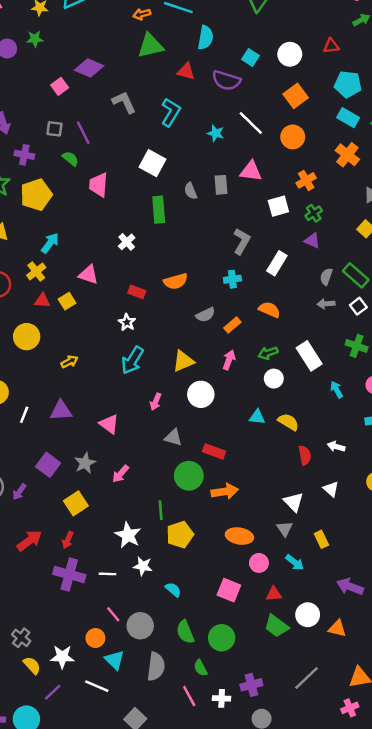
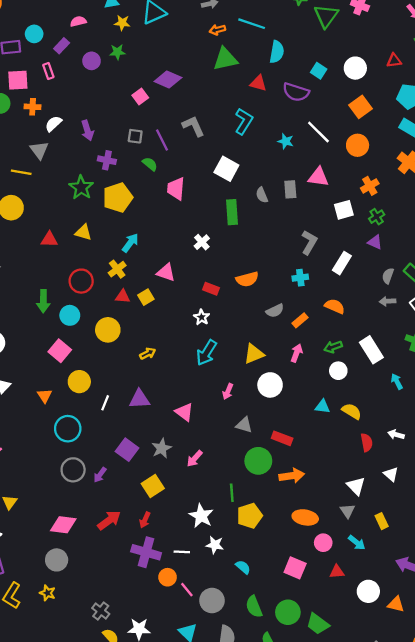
gray L-shape: (124, 102) -> (193, 126), moved
green trapezoid: (276, 626) -> (318, 624), moved
orange circle: (95, 638) -> (168, 577), moved

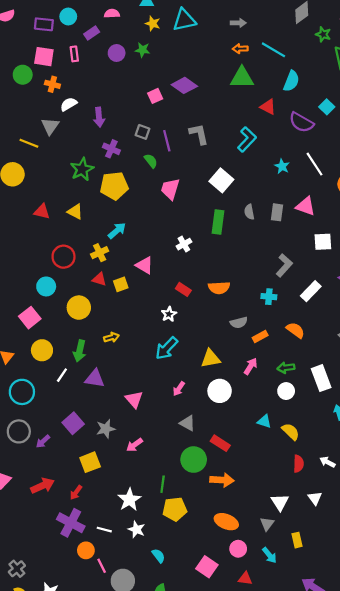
green arrow: (43, 301) -> (80, 351), moved

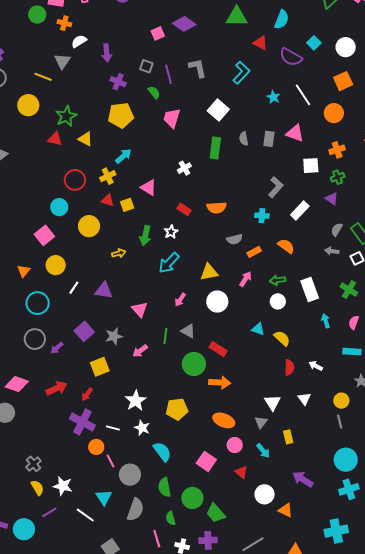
green star: (82, 169) -> (66, 116), moved
green arrow: (80, 351) -> (145, 236), moved
green line: (163, 484) -> (165, 336), moved
cyan semicircle: (158, 556) -> (162, 452), size x1.5
red triangle: (245, 579) -> (241, 472), turned 32

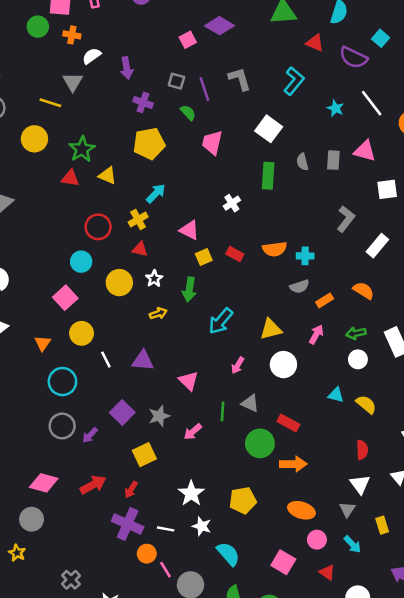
yellow square: (127, 205) -> (204, 257), moved
cyan cross: (262, 216) -> (305, 256), moved
white star: (171, 232) -> (154, 279), moved
white line: (74, 288) -> (106, 360), turned -56
red semicircle: (289, 367) -> (362, 450), moved

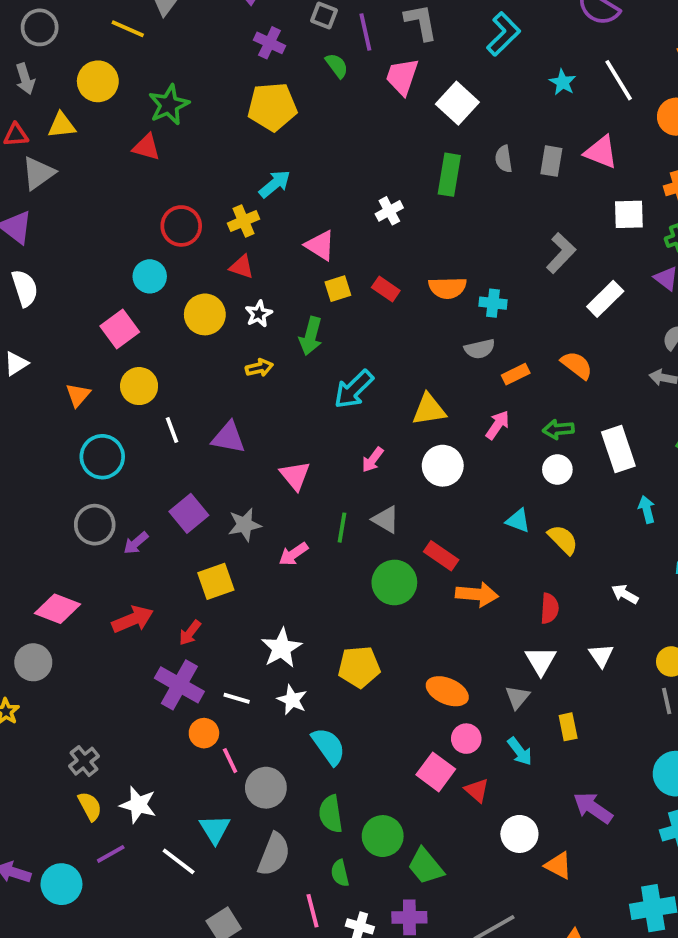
pink trapezoid: (212, 143) -> (402, 77), moved
yellow triangle: (108, 176) -> (62, 125), moved, turned -36
orange arrow: (293, 464) -> (477, 594), moved
pink square: (283, 562) -> (436, 772), moved

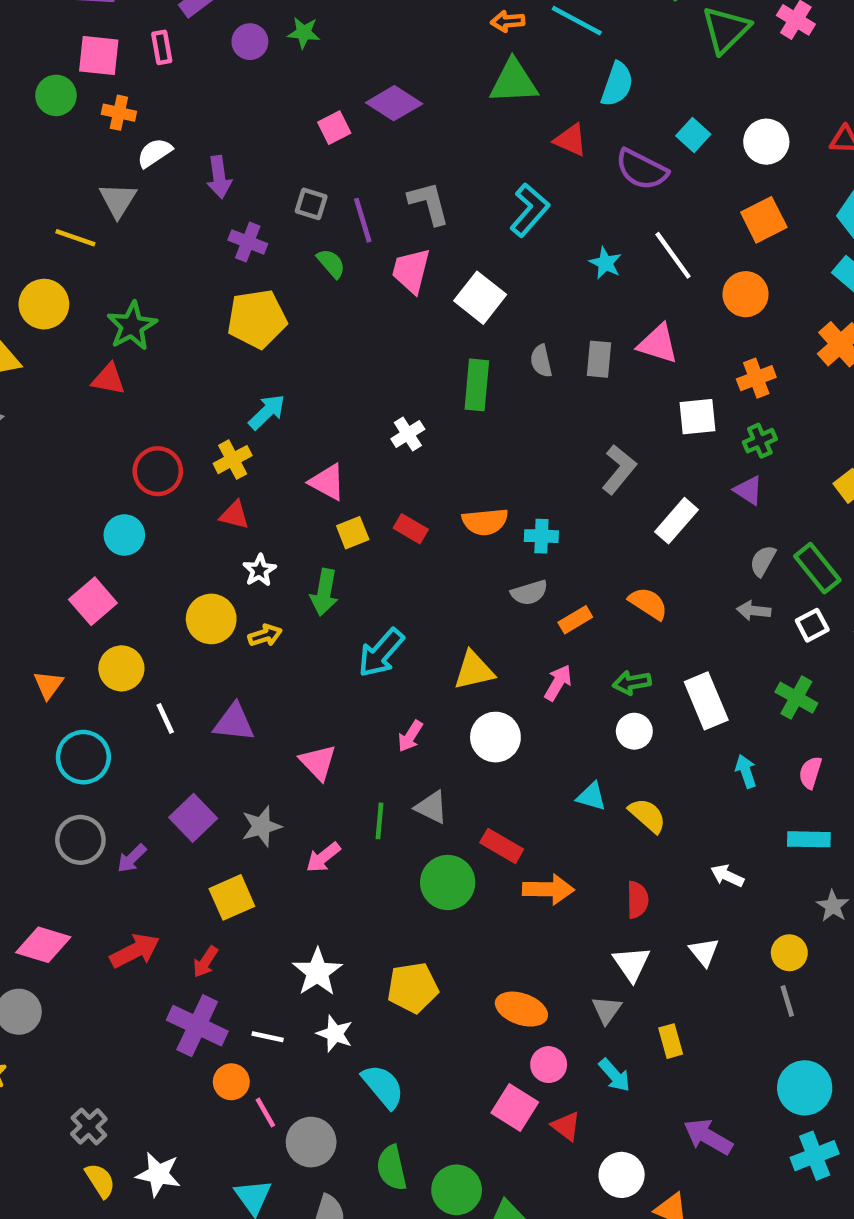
yellow circle: (205, 314) -> (211, 619), moved

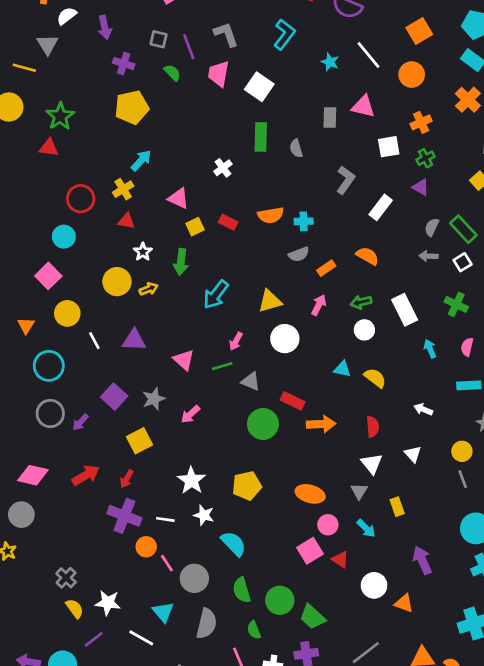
gray semicircle: (541, 361) -> (296, 148), moved
green line: (379, 821) -> (222, 366), moved, turned 72
pink square: (515, 1108) -> (310, 551), turned 30
purple arrow: (708, 1137) -> (422, 560), turned 40

